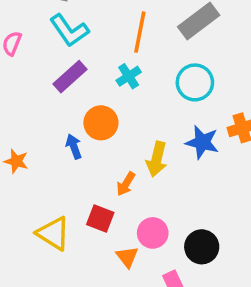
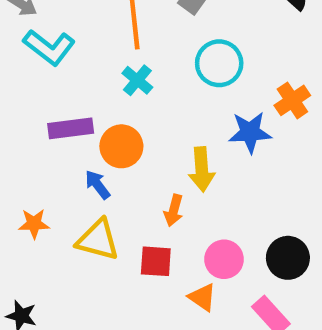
purple rectangle: (70, 77) -> (71, 128), moved, turned 52
yellow triangle: (53, 233) -> (98, 240), moved

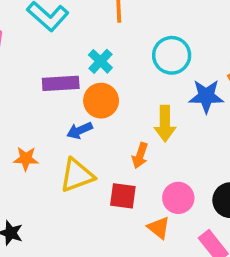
cyan circle: (219, 63) -> (172, 55), moved
cyan cross: (137, 80) -> (100, 61), moved
blue arrow: (98, 185) -> (80, 130), turned -80
yellow triangle: (98, 240) -> (77, 175), turned -39

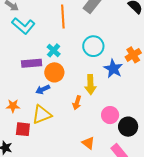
blue star: (206, 96) -> (113, 69), turned 30
red square: (123, 196) -> (23, 129), moved
pink circle: (178, 198) -> (110, 115), moved

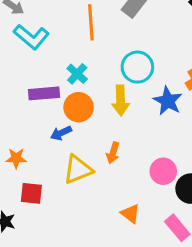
yellow arrow: (90, 85) -> (121, 100), moved
yellow triangle: (42, 115) -> (78, 170), moved

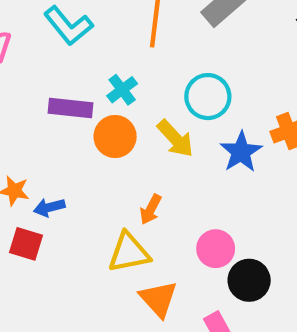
yellow arrow: (121, 100) -> (175, 139), turned -52
blue arrow: (61, 133) -> (49, 207), moved
yellow triangle: (78, 170) -> (129, 252), moved
orange triangle: (130, 214) -> (158, 299), size x1.4

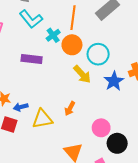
cyan cross: (122, 90) -> (53, 35), moved
orange circle: (115, 137) -> (72, 45), moved
yellow triangle: (129, 252) -> (42, 119), moved

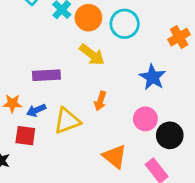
purple rectangle: (32, 59) -> (46, 75), moved
yellow arrow: (82, 74) -> (92, 55), moved
blue star: (114, 81) -> (153, 77), moved

